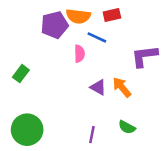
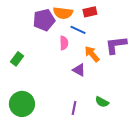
orange arrow: (122, 87) -> (92, 54), moved

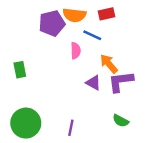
purple L-shape: (116, 45) -> (121, 82), moved
green rectangle: (17, 59) -> (20, 70), turned -48
purple line: (74, 108) -> (71, 128), moved

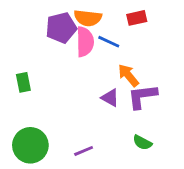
red rectangle: (106, 14) -> (137, 18), moved
pink semicircle: (76, 51) -> (85, 42), moved, size x1.5
purple line: (71, 128) -> (84, 151), turned 56

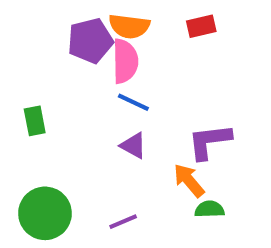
blue line: (109, 42) -> (133, 102), moved
orange arrow: (128, 75) -> (189, 180), moved
purple triangle: (110, 98) -> (133, 145), moved
green semicircle: (142, 143) -> (209, 209), turned 150

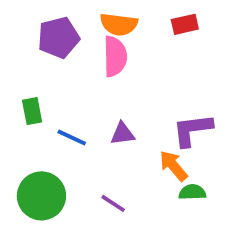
purple pentagon: (90, 41) -> (58, 38), moved
blue line: (133, 102) -> (72, 137), moved
purple triangle: (133, 145) -> (123, 134), turned -36
purple line: (123, 222) -> (113, 203), turned 56

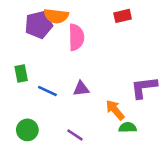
orange semicircle: (119, 24) -> (56, 16), moved
purple L-shape: (192, 130) -> (144, 87), moved
green circle: (41, 196) -> (27, 130), size x0.7

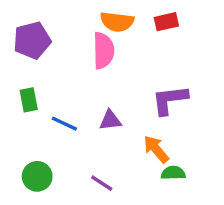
orange semicircle: (56, 16) -> (117, 22), moved
purple pentagon: (39, 25) -> (32, 40), moved
purple L-shape: (144, 87) -> (170, 100), moved

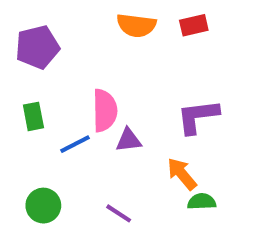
pink semicircle: (103, 51) -> (105, 110), moved
blue line: (64, 124) -> (75, 144), turned -52

